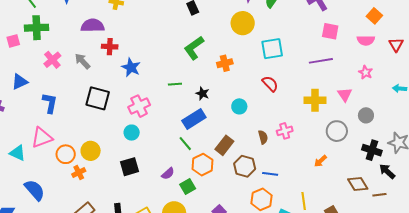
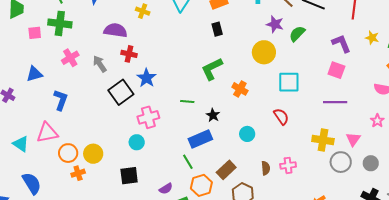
pink square: (330, 31) -> (336, 70), moved
orange cross: (225, 63) -> (240, 89), turned 35
black square: (98, 98) -> (121, 92), moved, turned 30
gray circle: (337, 131) -> (341, 162), moved

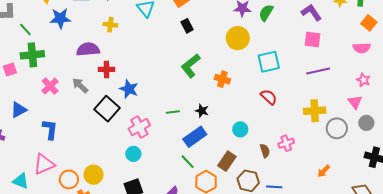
green line: (187, 101) -> (173, 112), moved
cyan circle: (247, 134) -> (240, 129), moved
pink triangle: (353, 139) -> (355, 102), moved

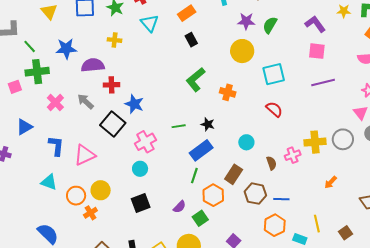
blue star: (60, 18) -> (66, 49), moved
yellow cross: (315, 111) -> (315, 142), moved
green line: (188, 162) -> (194, 176), turned 63
pink triangle: (44, 164) -> (85, 155), moved
cyan triangle: (21, 181) -> (49, 182), moved

